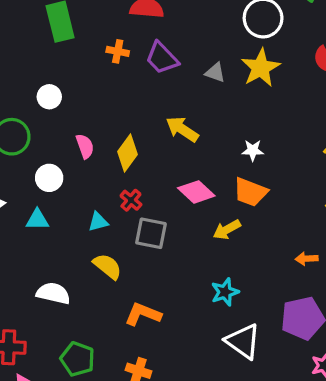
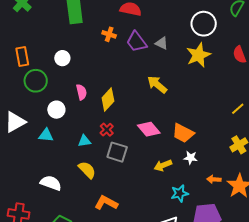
gray triangle: (215, 73) -> (162, 43), moved
yellow arrow: (182, 129) -> (157, 85), moved
white star: (253, 150) -> (191, 158), moved
yellow arrow: (227, 230) -> (163, 165), moved
cyan star: (225, 292) -> (180, 193), moved

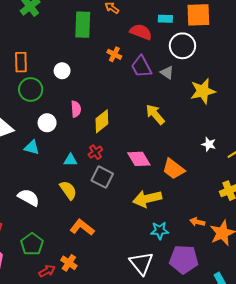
white circle: (204, 24) -> (182, 46), moved
white star: (191, 158) -> (209, 144), moved
yellow arrow: (163, 165) -> (147, 199), size x1.5

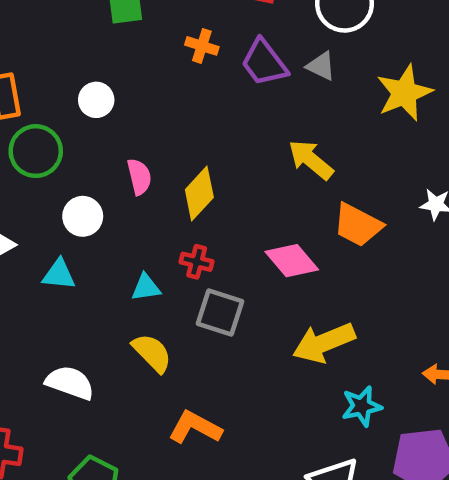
red cross: (95, 152) -> (197, 262), turned -32
orange trapezoid: (174, 169) -> (358, 225), moved

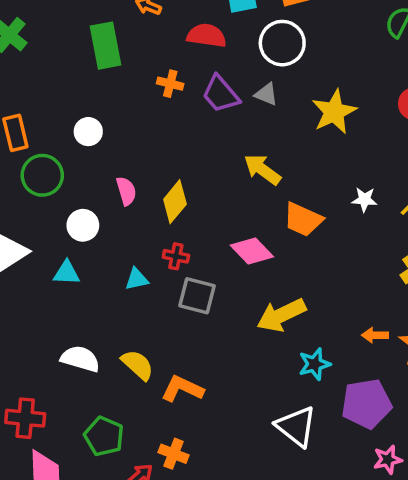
yellow semicircle: (152, 353) -> (138, 365), moved

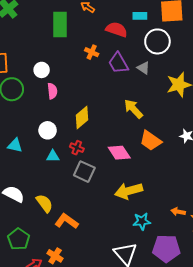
pink semicircle: (126, 191) -> (52, 91), moved
white circle: (83, 225) -> (48, 130), moved

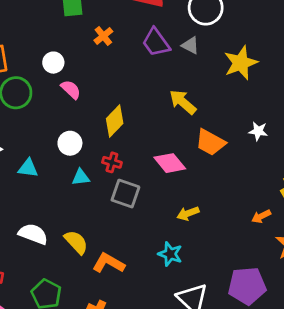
orange cross: (92, 52) -> (103, 36), moved, turned 32
pink semicircle: (52, 91) -> (71, 89), turned -35
yellow arrow: (129, 191) -> (188, 213), size x0.6
orange arrow: (178, 212) -> (261, 216), moved, turned -32
cyan star: (142, 221) -> (170, 254), moved, turned 30

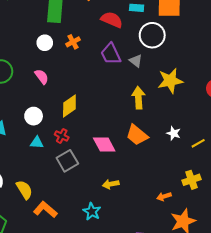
white circle: (53, 63) -> (45, 43), moved
yellow arrow: (183, 102) -> (138, 98), moved, turned 35
gray square: (125, 194) -> (67, 161), turned 30

